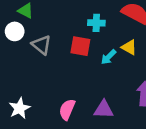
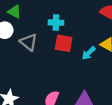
cyan cross: (96, 23) -> (56, 23), moved

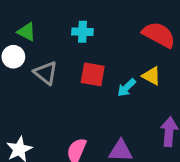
cyan cross: (56, 23) -> (82, 32), moved

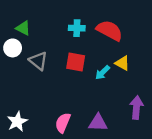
cyan cross: (82, 32) -> (77, 28), moved
red semicircle: (159, 35) -> (110, 30), moved

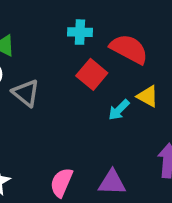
cyan cross: (77, 28) -> (80, 32), moved
red square: (76, 62) -> (92, 74), moved, turned 30

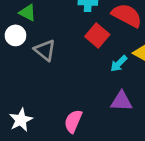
purple triangle: (112, 182) -> (121, 101), moved

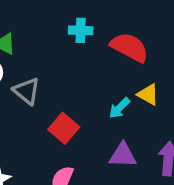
red square: (97, 35) -> (64, 128), moved

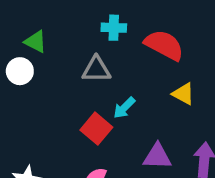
gray triangle: (27, 91) -> (96, 69), moved, turned -40
cyan arrow: (119, 108) -> (124, 108), moved

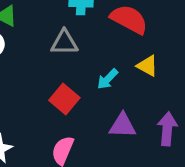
cyan arrow: (124, 108) -> (108, 79), moved

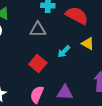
purple triangle: (122, 126) -> (65, 93), moved

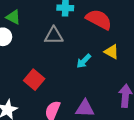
red square: (38, 64) -> (34, 80), moved

